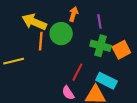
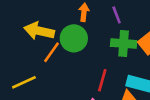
orange line: (41, 41) -> (51, 52), turned 42

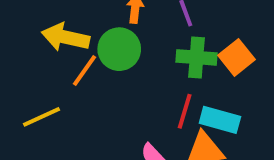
red line: (102, 80) -> (185, 111), moved

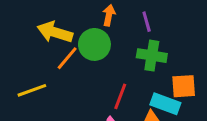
orange square: (236, 57) -> (184, 86), moved, turned 30
red line: (185, 111) -> (120, 96), moved

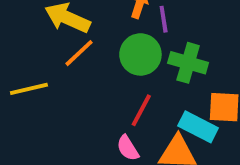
purple line: (147, 22) -> (164, 19), moved
green circle: (94, 44) -> (140, 54), moved

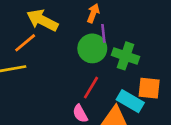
purple line: (164, 19) -> (103, 33), moved
orange line: (79, 53) -> (25, 43), moved

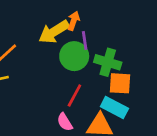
yellow arrow: (42, 20) -> (54, 32), moved, turned -56
orange square: (149, 88) -> (120, 83), moved

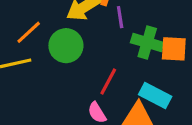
green circle: (74, 56) -> (66, 46), moved
orange square: (120, 83) -> (174, 49), moved

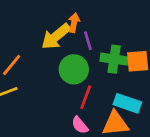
green circle: (66, 46) -> (74, 69), moved

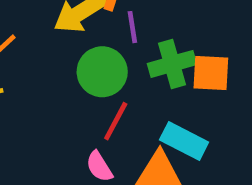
green cross: (114, 59) -> (172, 64), turned -32

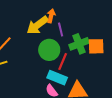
red line: (116, 121) -> (63, 61), moved
cyan rectangle: (184, 141) -> (57, 78), moved

